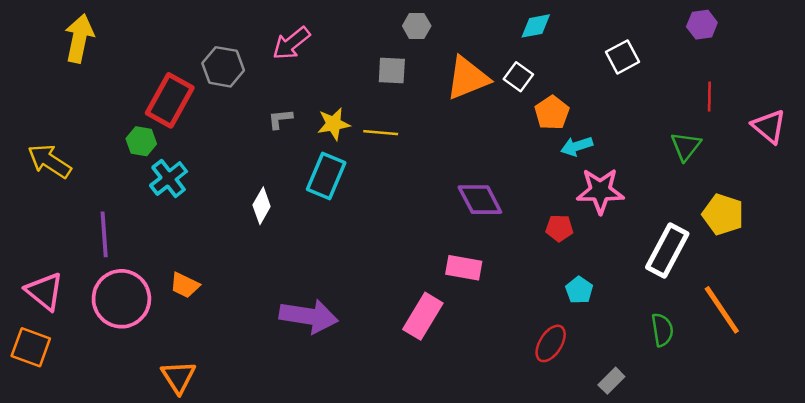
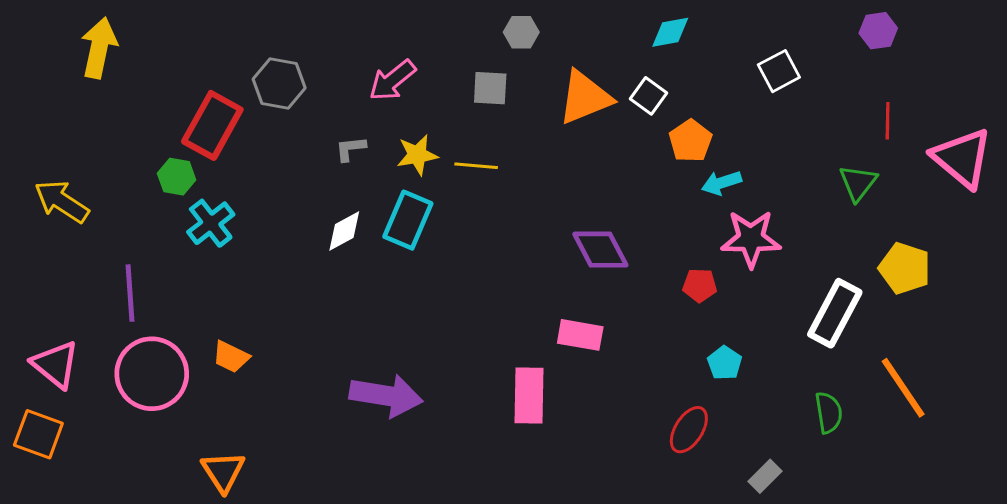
pink arrow: (291, 43) -> (392, 80), moved
pink triangle: (769, 126) -> (962, 158), size x1.4
white diamond: (262, 206) -> (344, 231), moved, turned 32
pink rectangle: (423, 316) -> (529, 396), turned -30

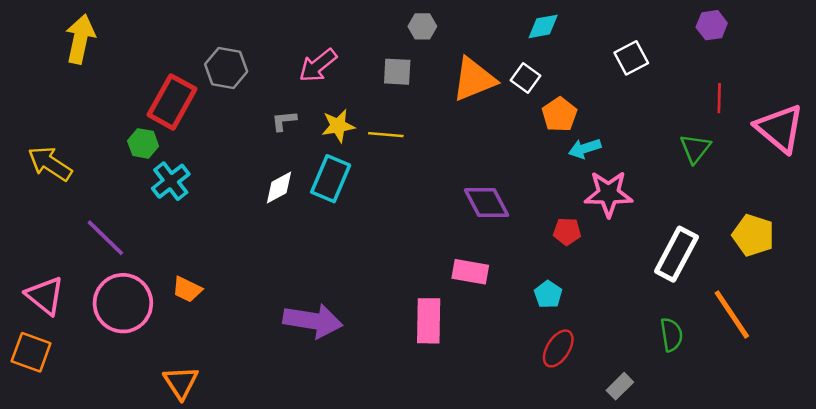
yellow pentagon: (905, 268) -> (753, 235), moved
purple line: (130, 293) -> (105, 238), turned -42
cyan pentagon: (725, 363) -> (548, 294), moved

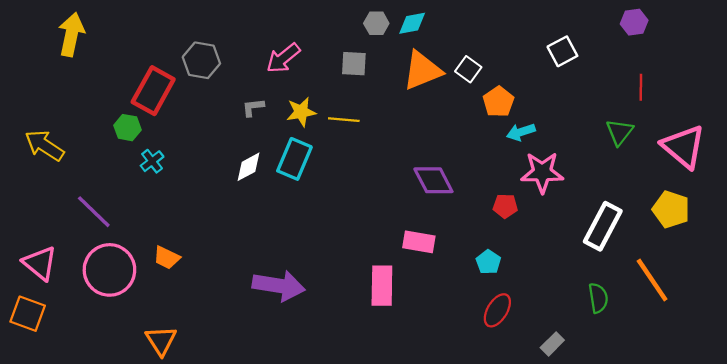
cyan diamond: (543, 26) -> (412, 23), moved
pink triangle: (780, 128) -> (683, 147), moved
cyan cross: (171, 181) -> (152, 161), size x0.7

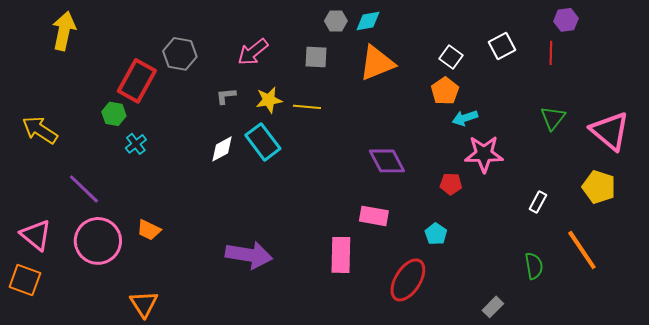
white square: (468, 69) -> (451, 57), moved
red line: (641, 87) -> (551, 53), moved
cyan rectangle: (294, 159) -> (263, 142), turned -60
white rectangle: (603, 226) -> (538, 202), size x0.5
red ellipse: (497, 310) -> (408, 280), moved, size x1.4

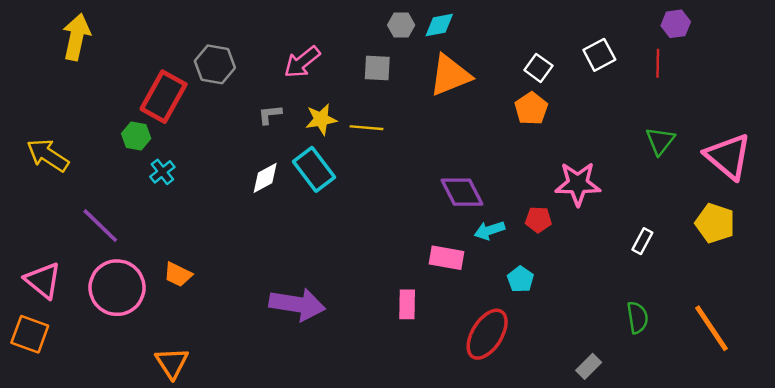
cyan arrow: (465, 118) -> (489, 230), moved
orange line: (582, 250) -> (712, 328), moved
pink rectangle: (341, 255) -> (407, 304), size x0.7

